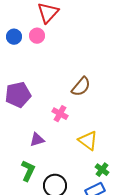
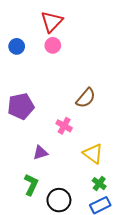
pink circle: (37, 36) -> (53, 45), moved
green cross: (102, 170) -> (99, 184), moved

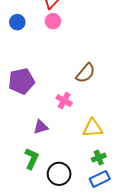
yellow triangle: (93, 154) -> (93, 128), turned -40
green cross: (99, 184) -> (99, 158), turned 32

